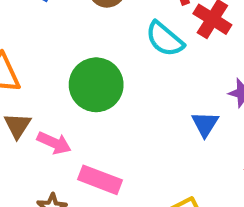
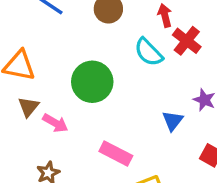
pink rectangle: (100, 180) -> (116, 153), moved

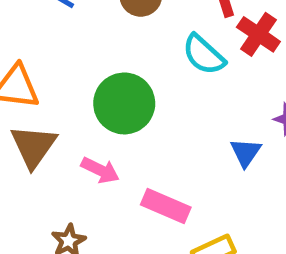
brown triangle: (29, 107) -> (33, 146), size x1.5
pink arrow: (55, 123) -> (100, 170), moved

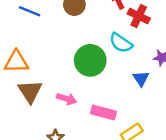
cyan semicircle: (204, 55) -> (121, 43), moved
green circle: (124, 103) -> (90, 60), moved

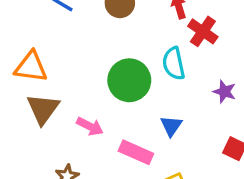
cyan semicircle: (121, 43) -> (174, 64), turned 35
blue triangle: (141, 79) -> (171, 126), moved

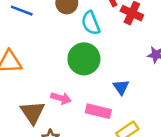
cyan semicircle: (174, 64) -> (91, 23), moved
brown triangle: (43, 109) -> (33, 112), moved

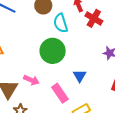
pink rectangle: (98, 111) -> (60, 93), turned 36

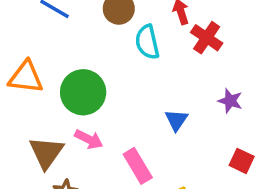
green circle: (53, 51) -> (83, 92), moved
blue triangle: (80, 76) -> (176, 120), moved

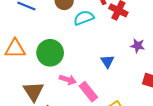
cyan semicircle: (147, 42) -> (84, 18), turned 90
pink arrow: (89, 139) -> (68, 80), moved

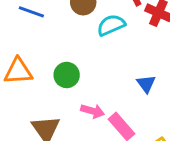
green circle: (50, 53) -> (67, 75), size x0.7

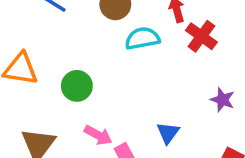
blue triangle: (146, 84) -> (168, 133), moved

